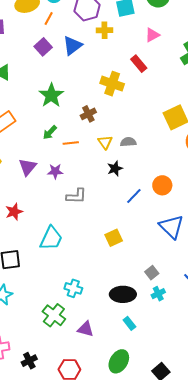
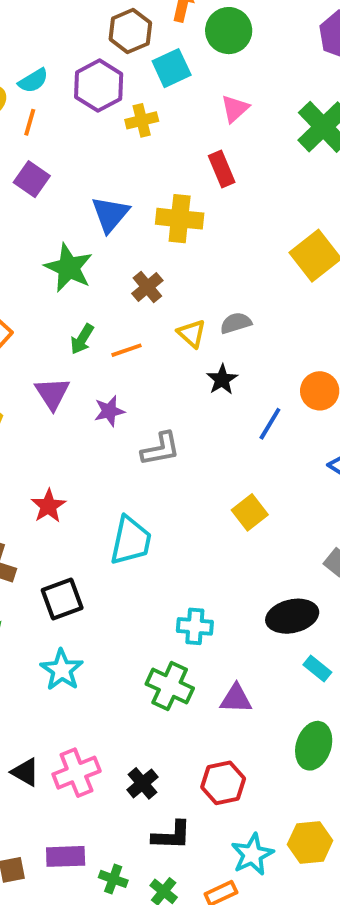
blue triangle: (72, 46) -> (110, 214), moved
red rectangle: (139, 64) -> (222, 169), turned 30
purple triangle: (28, 167) -> (52, 393), moved

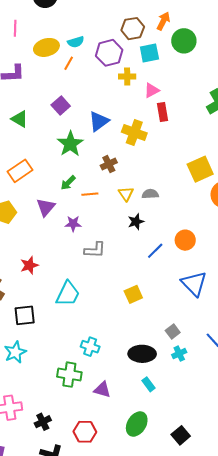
pink triangle: (235, 109) -> (152, 90), moved
purple square: (32, 179) -> (61, 106), moved
green cross: (170, 686) -> (69, 375), turned -30

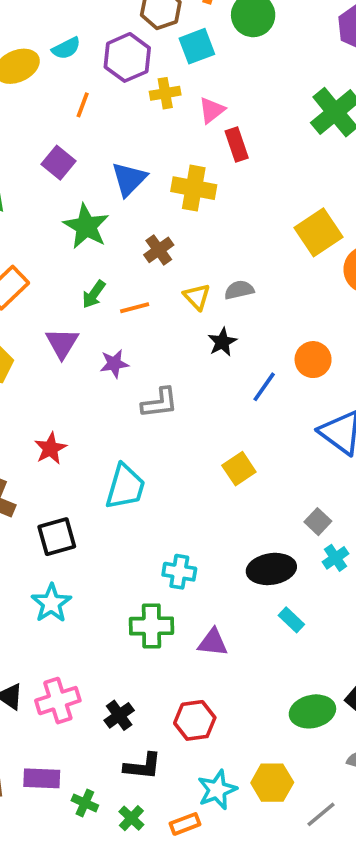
orange line: (69, 63) -> (83, 105), moved
green ellipse: (137, 424) -> (312, 711), moved, turned 55

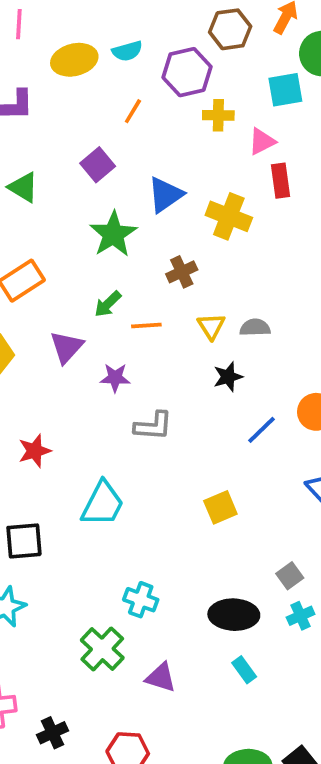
cyan square: (197, 46) -> (285, 90), moved
green cross: (151, 626) -> (102, 649), turned 33

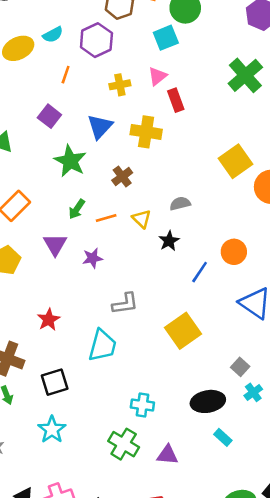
yellow cross: (218, 115) -> (120, 85), moved
yellow triangle: (211, 326) -> (142, 219), moved
gray L-shape: (153, 426) -> (125, 304), moved
yellow square: (220, 507) -> (183, 331), size x1.5

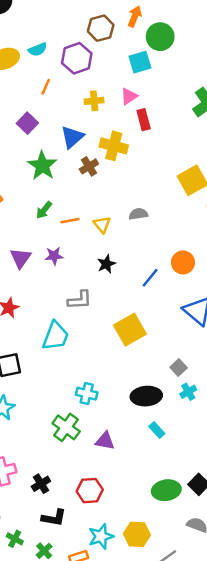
brown cross: (122, 177) -> (89, 166), moved
black star: (169, 241) -> (106, 264), moved
purple triangle: (55, 244) -> (21, 258), moved

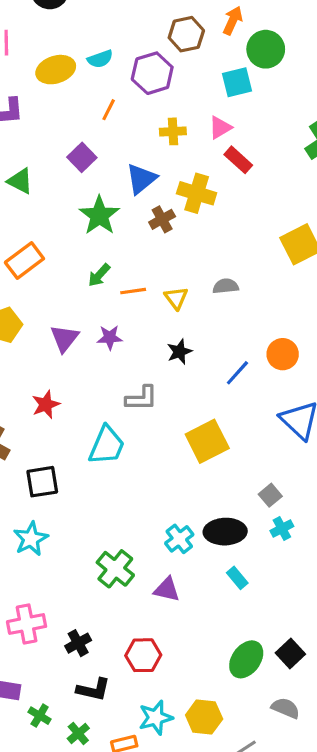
red rectangle: (144, 120) -> (238, 160), turned -36
cyan cross: (87, 394) -> (179, 539), moved, turned 36
green ellipse: (166, 490) -> (246, 659), turned -48

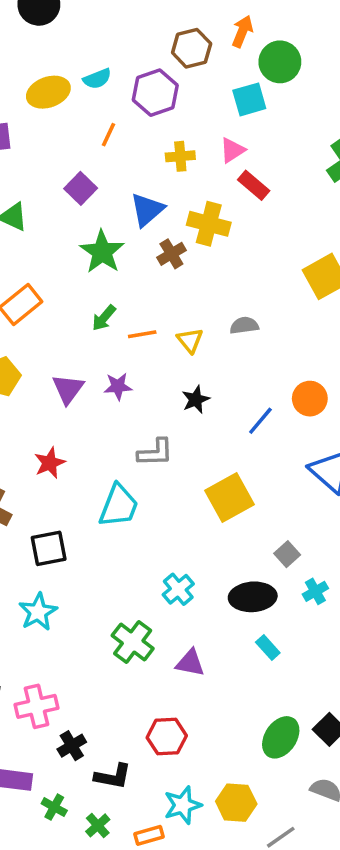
gray square: (270, 495) -> (287, 554), moved
cyan cross: (179, 539) -> (178, 589), moved
black cross: (78, 643) -> (72, 746), moved

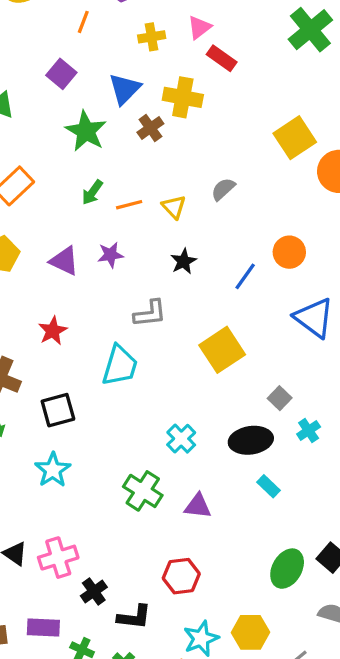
gray semicircle: (244, 325) -> (223, 189), turned -30
purple triangle: (68, 389) -> (64, 261), turned -36

